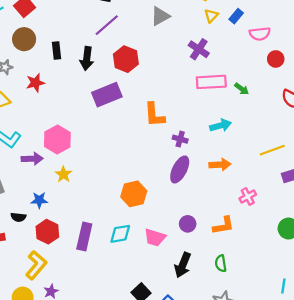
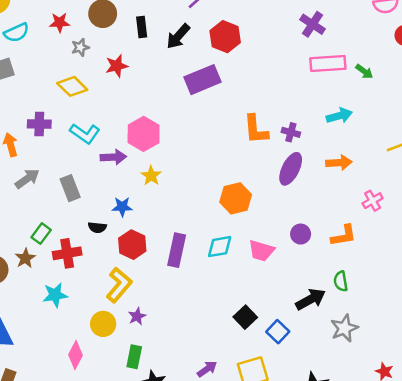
black arrow: (87, 58) -> (178, 36), turned 35
orange L-shape: (154, 115) -> (256, 129), moved
black arrow: (183, 265) -> (311, 299), moved, turned -140

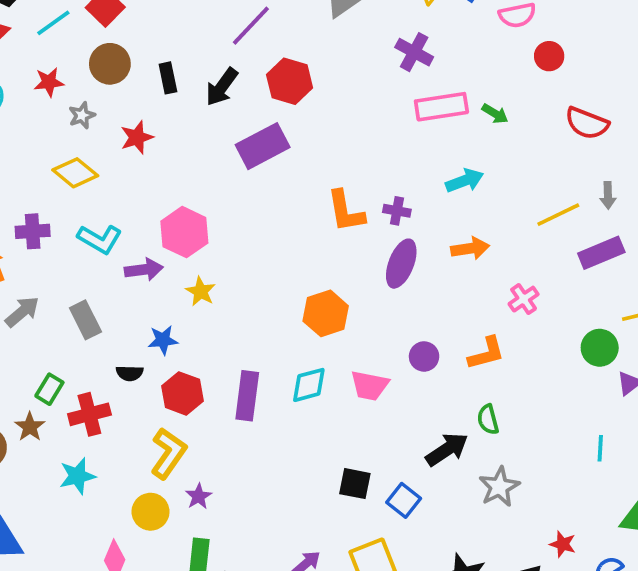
black square: (245, 317) -> (355, 484), turned -30

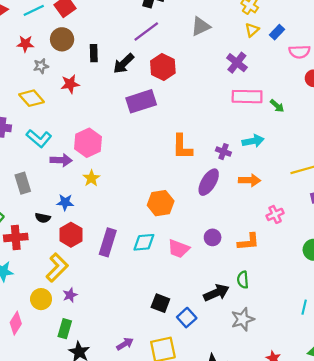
purple cross: (397, 211) -> (223, 152), moved

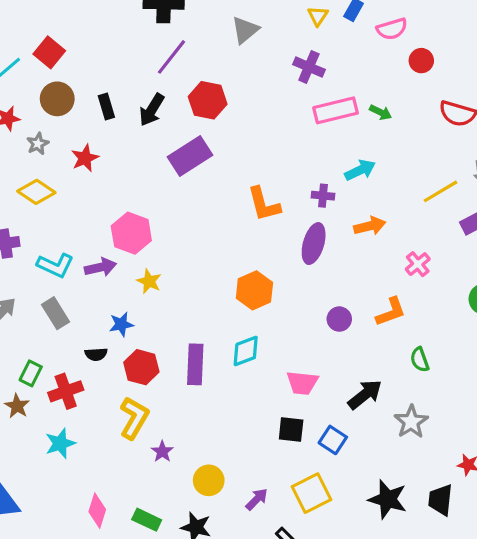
cyan L-shape: (39, 138) -> (55, 265), moved
pink trapezoid: (179, 249) -> (302, 383), moved
green semicircle: (243, 280) -> (420, 360), moved
yellow circle: (41, 299) -> (209, 480), moved
green rectangle: (65, 329) -> (147, 520), moved, turned -66

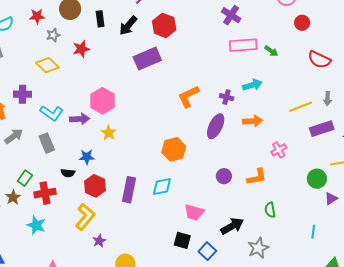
orange L-shape: (264, 204) -> (188, 96), turned 70
cyan star: (60, 443) -> (36, 225), turned 30

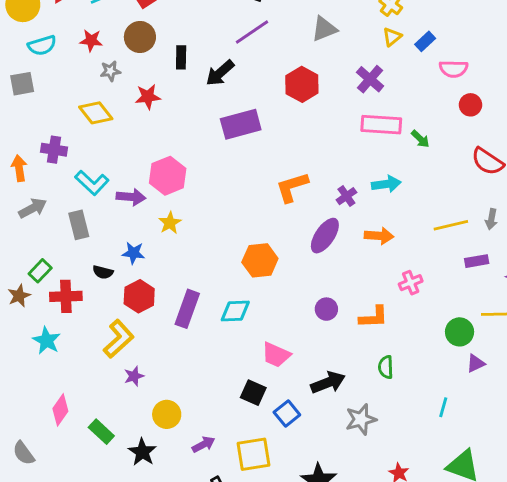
red hexagon: (164, 25) -> (302, 84), moved
purple cross: (227, 97) -> (346, 196), turned 32
purple rectangle: (322, 129) -> (477, 261), size x0.7

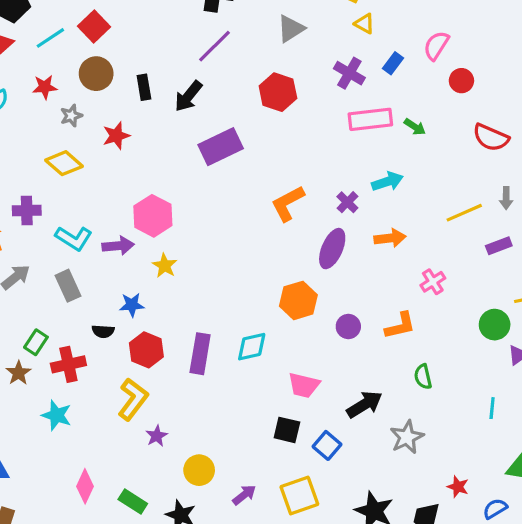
yellow triangle: (392, 37) -> (364, 24), turned -42
blue rectangle: (425, 41) -> (393, 63), moved
pink semicircle: (454, 69) -> (436, 46), turned 132
orange hexagon: (260, 260) -> (298, 300), moved

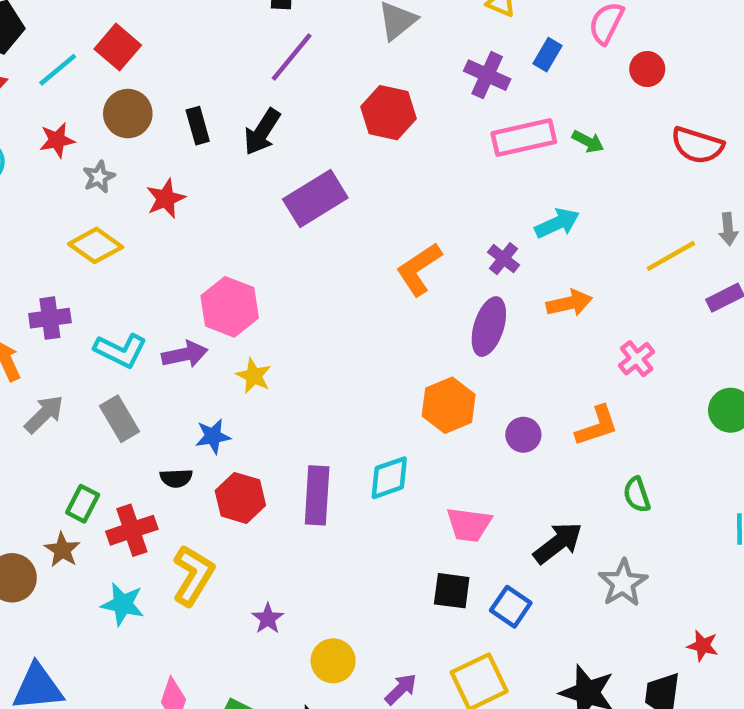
yellow L-shape: (133, 399) -> (193, 575), moved

